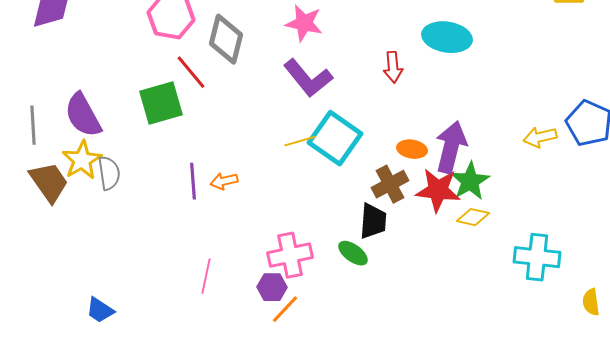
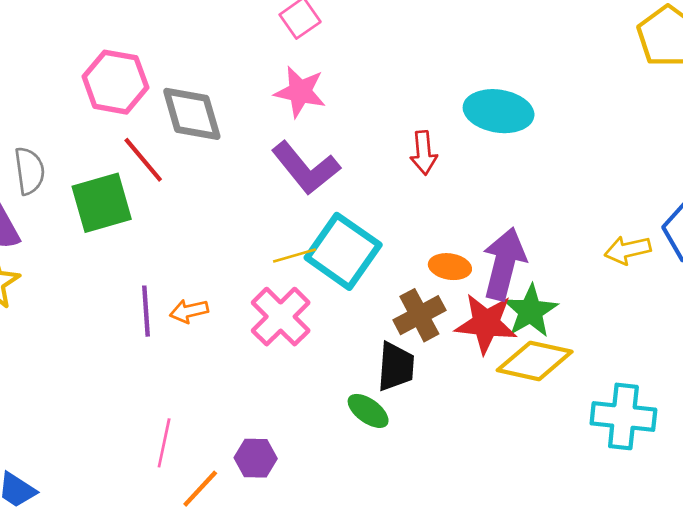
gray diamond: (226, 39) -> (192, 114), turned -30
gray semicircle: (109, 173) -> (29, 171), moved
yellow diamond: (473, 217) -> (535, 361), size x1.6
pink cross: (290, 255) -> (281, 317), moved, turned -33
orange line: (285, 309) -> (200, 489), moved

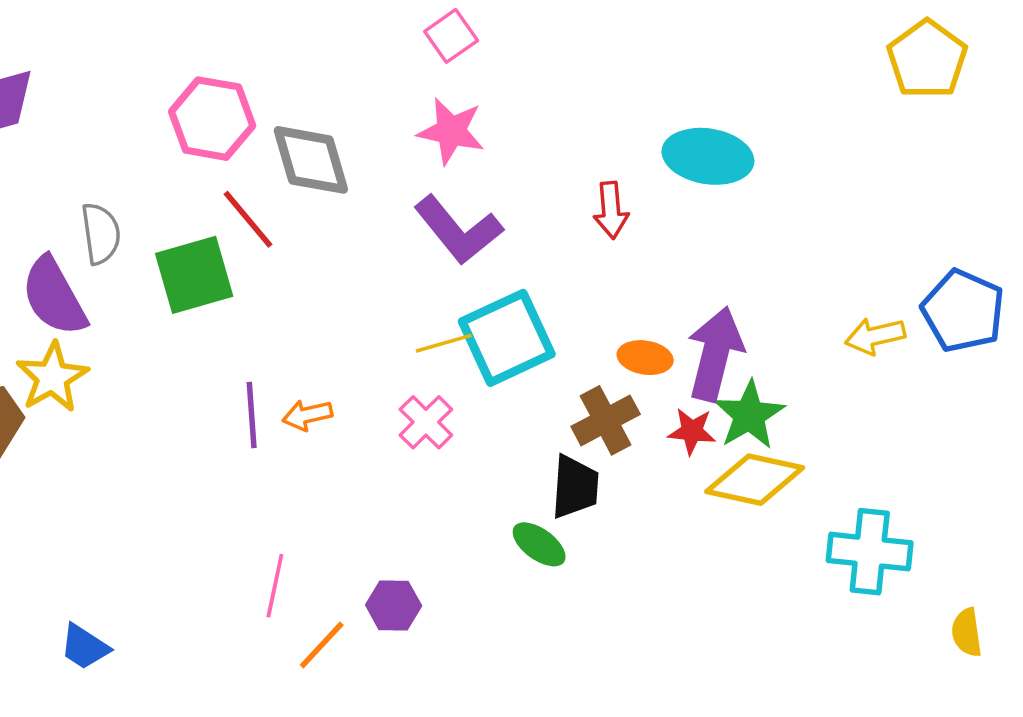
cyan square: (343, 251) -> (507, 338), turned 30
pink cross: (281, 317) -> (426, 422), size x0.7
red star: (486, 324) -> (692, 431), size x0.6

